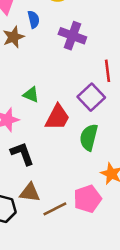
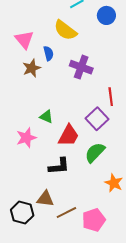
green semicircle: (89, 137) -> (95, 152), turned 30
black L-shape: (22, 154) -> (59, 166), moved, turned 105
pink pentagon: (88, 199) -> (94, 220), moved

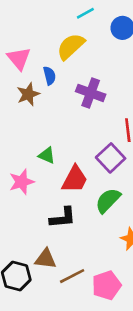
yellow semicircle: (65, 30) -> (71, 46), turned 100

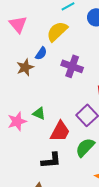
pink triangle: (19, 58) -> (18, 24), moved
blue semicircle: (49, 76) -> (41, 53), turned 48
pink star: (22, 182) -> (17, 121), moved

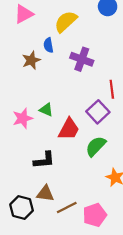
pink triangle: (18, 24) -> (24, 14), turned 42
blue semicircle: (41, 53) -> (48, 45), turned 136
black L-shape: (51, 160) -> (44, 160), moved

